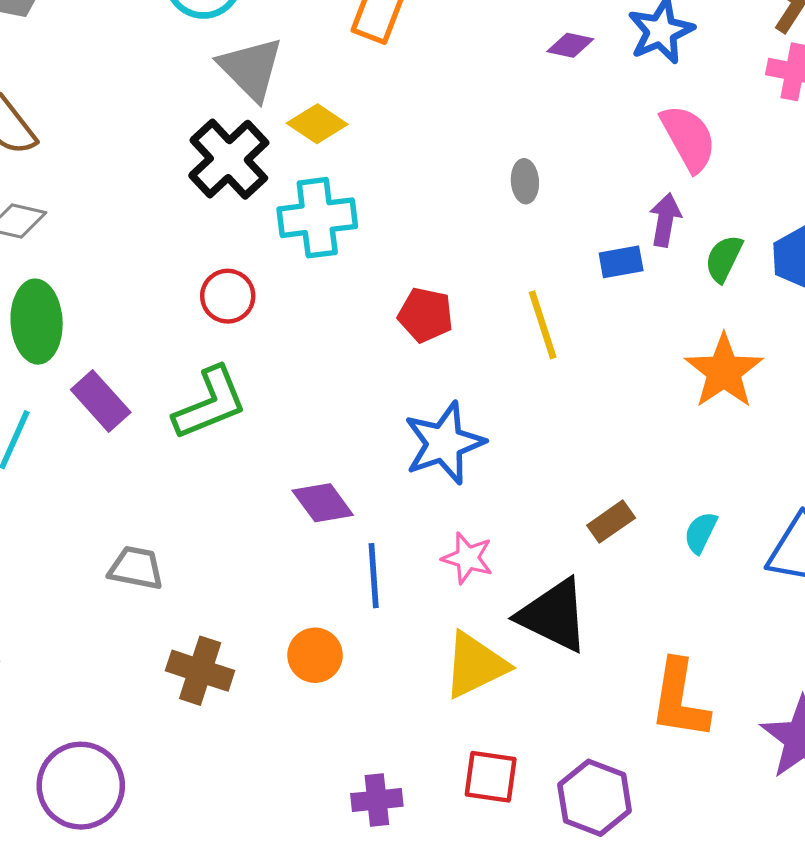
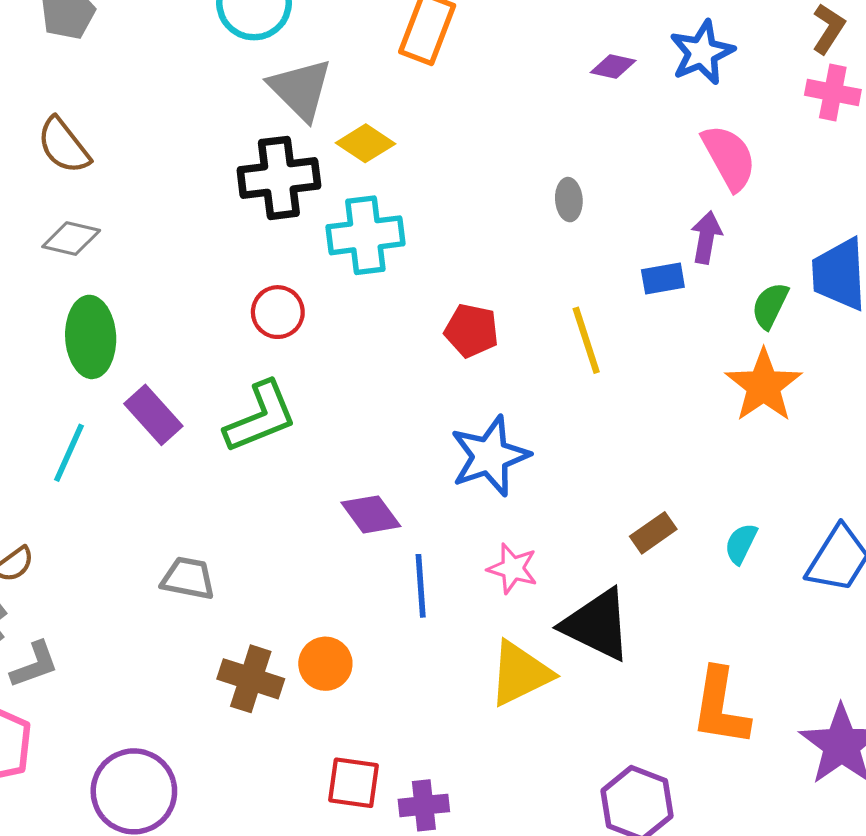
black cross: (229, 159) -> (279, 178), turned 36
green semicircle: (724, 259) -> (770, 306), moved
orange circle: (315, 655) -> (325, 664), moved
red square: (491, 777) -> (354, 783), moved

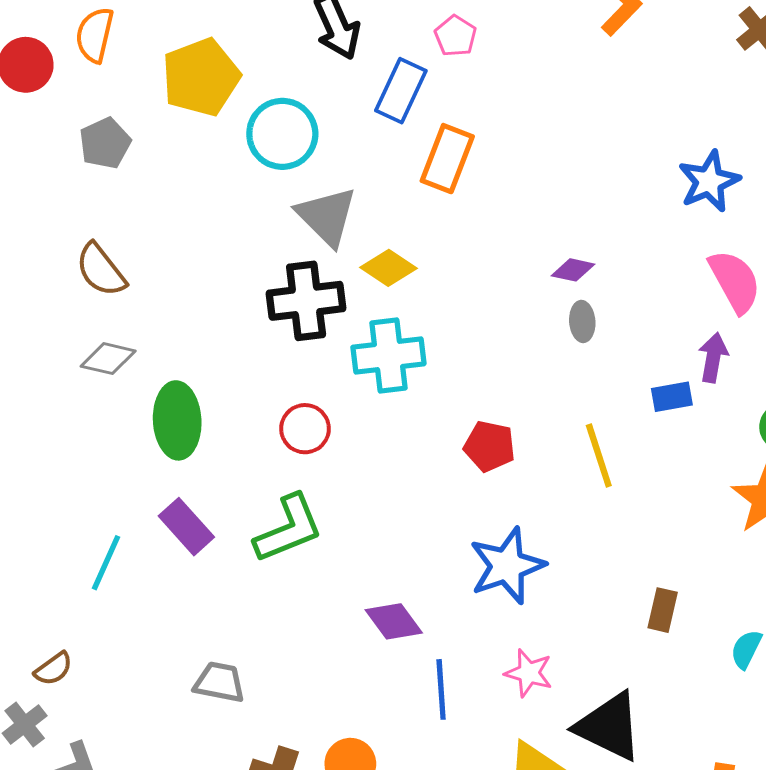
purple diamond: (613, 67) -> (573, 270), moved
green ellipse: (91, 337) -> (177, 420), moved
brown rectangle: (653, 533) -> (663, 610), moved, turned -42

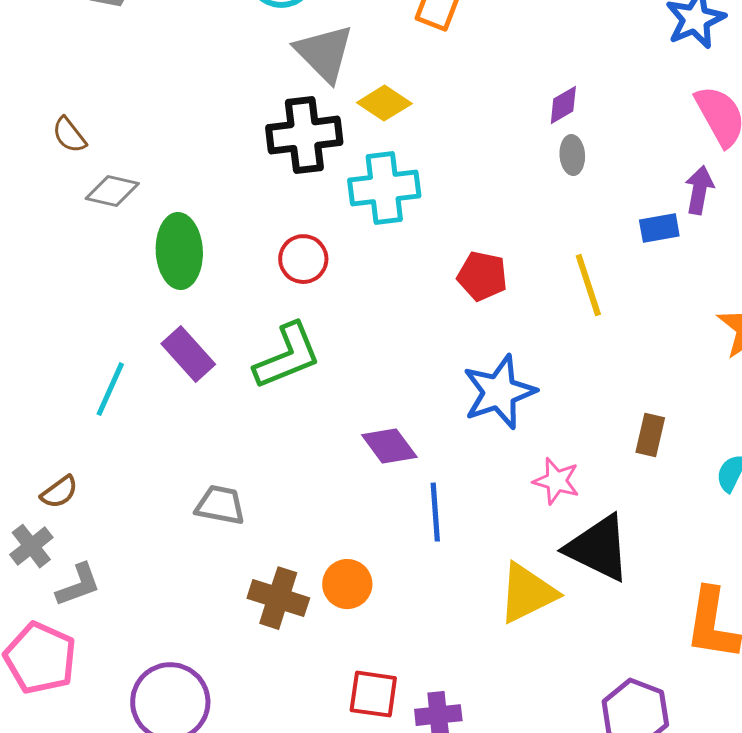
brown semicircle: (101, 270) -> (69, 135), moved, size x0.7
purple diamond: (573, 270) -> (563, 105), turned -42
pink star: (529, 673) -> (556, 481), moved

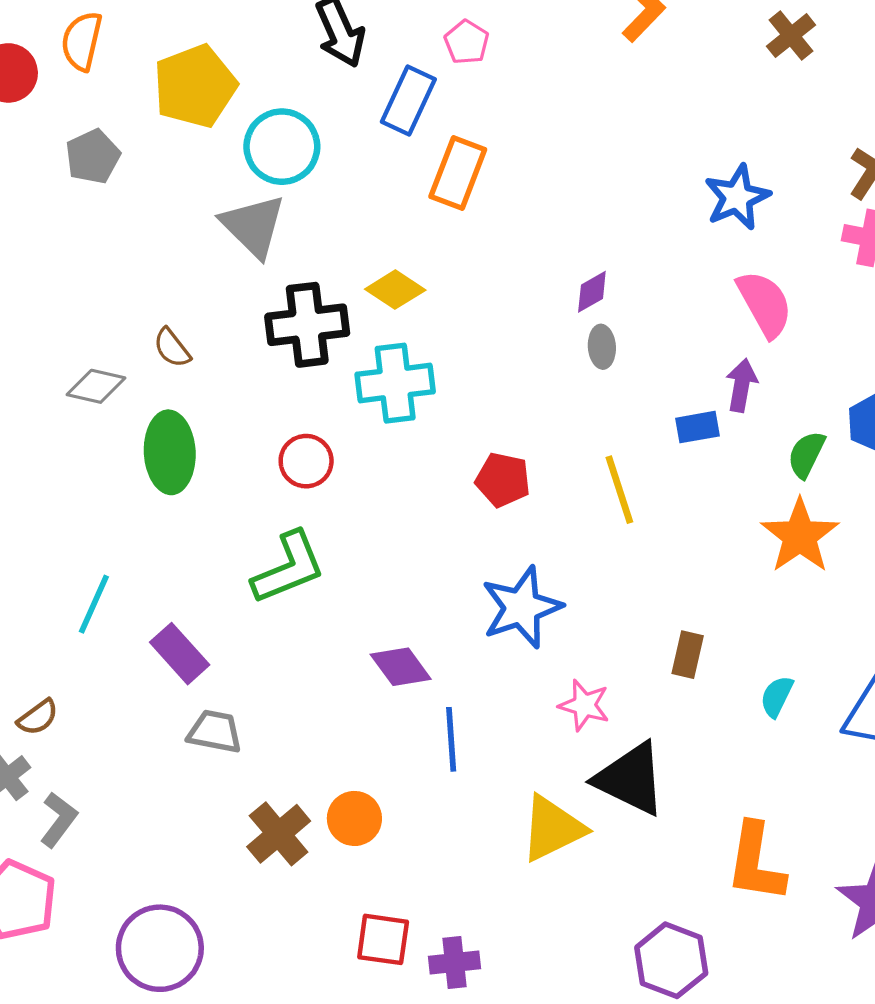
gray triangle: (324, 53) -> (253, 226), moved
brown semicircle: (69, 135) -> (172, 348), moved
purple rectangle: (188, 354) -> (180, 654), moved
gray L-shape: (78, 585) -> (59, 820), turned -33
brown cross: (278, 598) -> (279, 834), turned 32

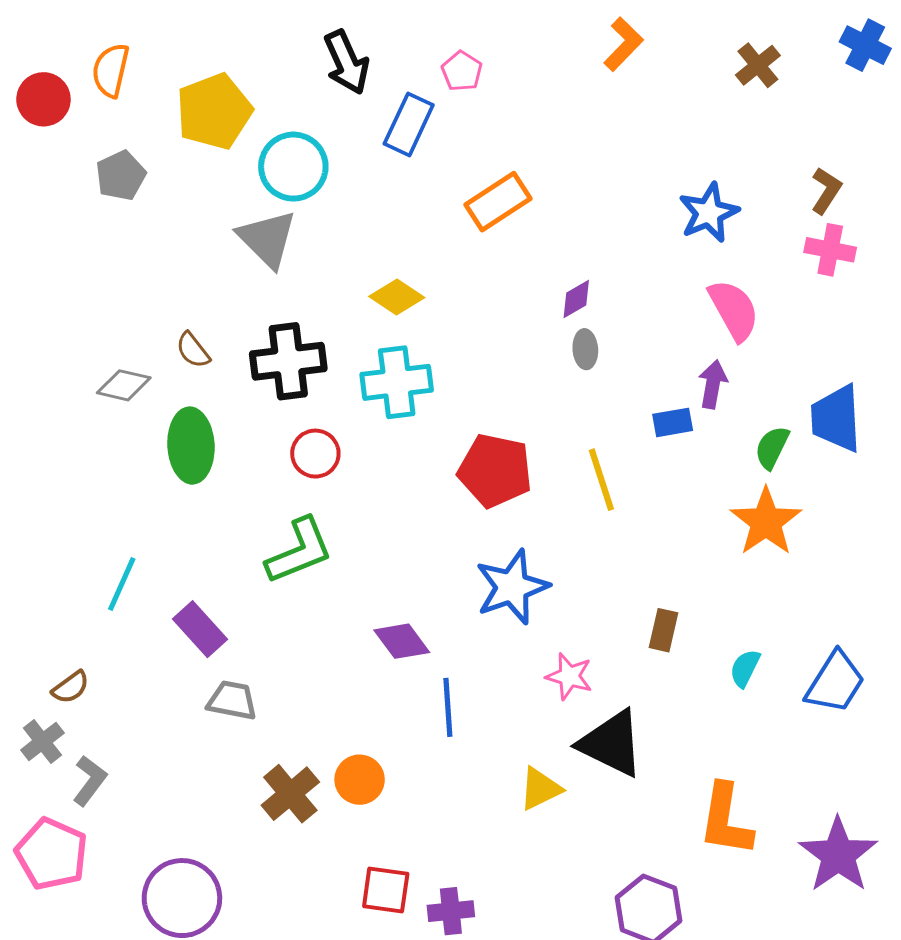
orange rectangle: (458, 173) -> (498, 202), moved, turned 36
black cross: (307, 325) -> (288, 361), moved
red pentagon: (503, 480) -> (495, 471), size x1.5
yellow triangle: (552, 828) -> (540, 789), size x0.7

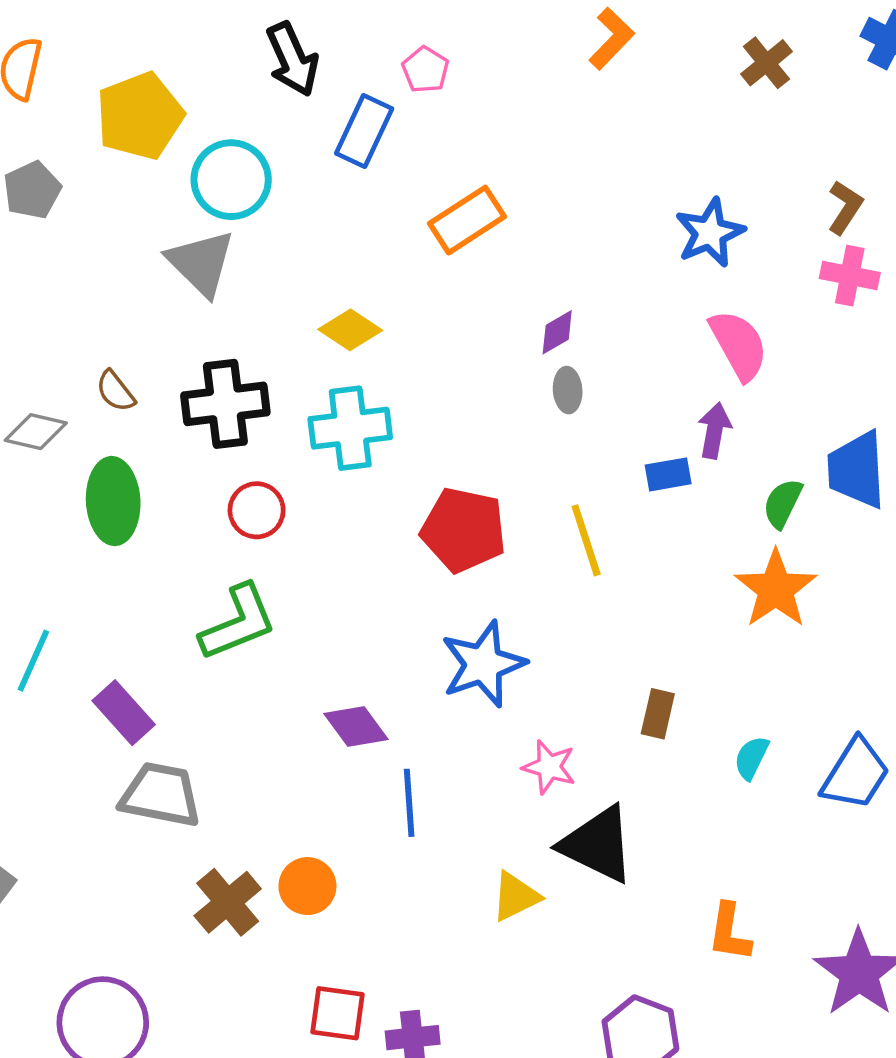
gray trapezoid: (232, 700) -> (161, 795), size x1.4
orange L-shape: (726, 820) -> (729, 932), size x0.7

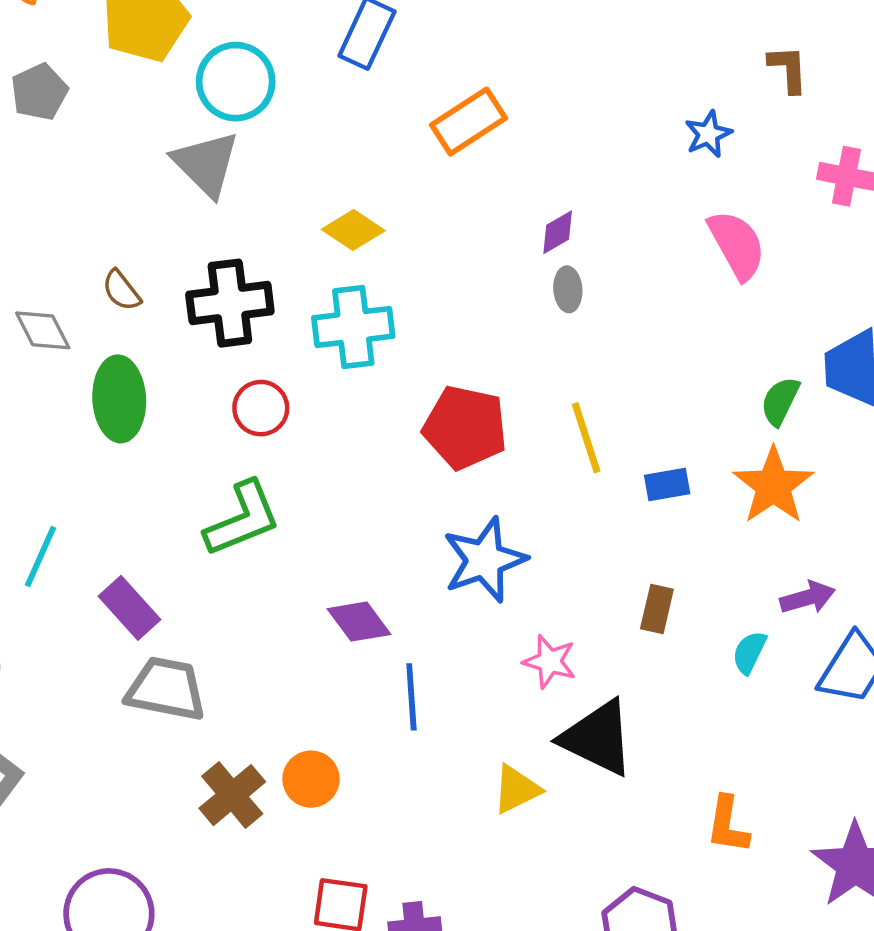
brown L-shape: (845, 207) -> (788, 69), moved, turned -36
blue star: (710, 233) -> (708, 134), size x0.7
purple arrow: (714, 430) -> (808, 598), moved, turned 64
gray diamond: (36, 432) -> (43, 330), turned 50
blue rectangle: (668, 474) -> (667, 485), moved

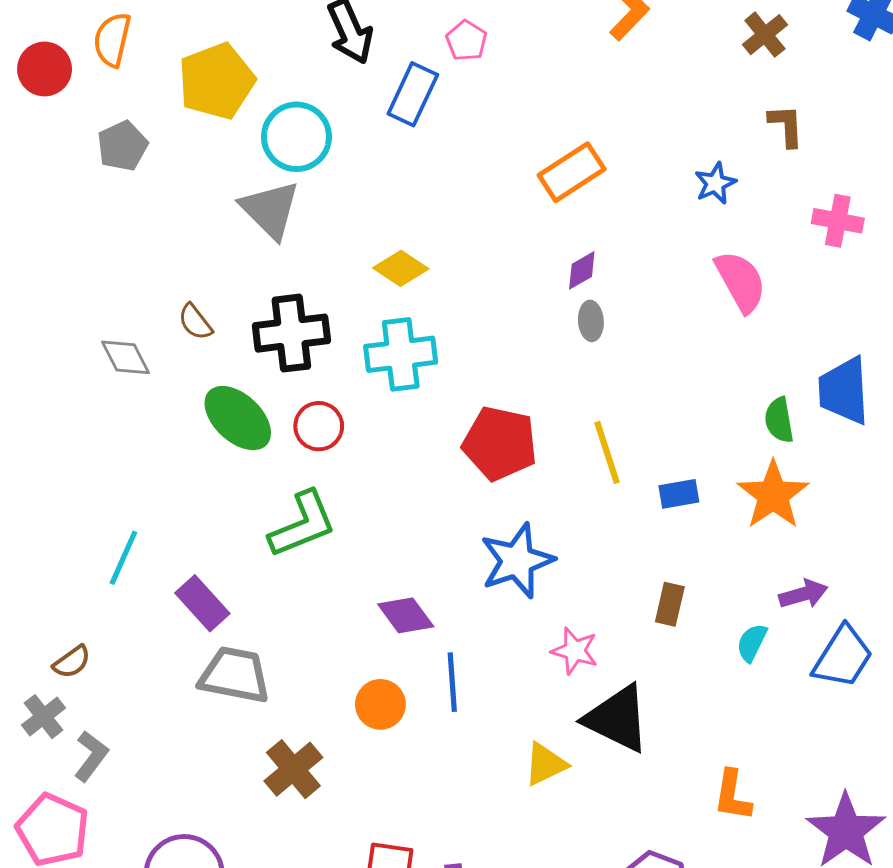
orange rectangle: (469, 122) -> (572, 172), moved
green ellipse: (119, 399) -> (238, 418), moved, turned -44
green semicircle: (780, 401) -> (779, 420), turned -36
orange circle: (311, 779) -> (380, 704), moved

